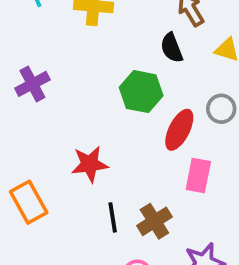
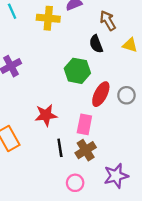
gray circle: (221, 109) -> (126, 95), moved
pink rectangle: (198, 176) -> (84, 124), moved

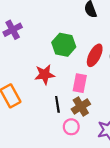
green hexagon: (77, 71) -> (64, 45), moved
pink circle: (75, 183) -> (71, 127), moved

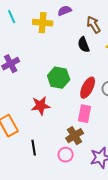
pink rectangle: (80, 83) -> (85, 114), moved
black line: (57, 104) -> (34, 148), moved

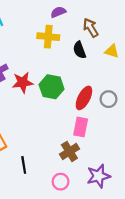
yellow cross: (43, 23) -> (48, 37), moved
red star: (41, 106) -> (23, 82), moved
pink circle: (66, 155) -> (61, 182), moved

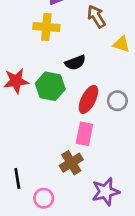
black semicircle: (79, 50) -> (75, 63), moved, turned -90
pink circle: (61, 182) -> (44, 198), moved

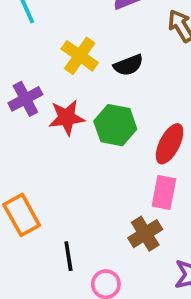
yellow cross: (46, 27) -> (80, 56), moved, turned 30
black semicircle: (75, 63) -> (128, 65), moved

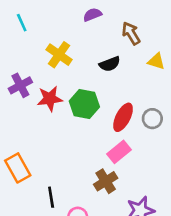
black semicircle: (128, 65) -> (110, 64), moved
pink rectangle: (164, 192) -> (119, 152), turned 40

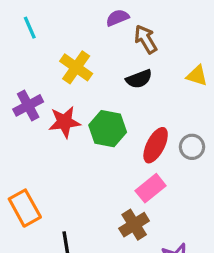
brown arrow: (131, 33) -> (146, 39), moved

